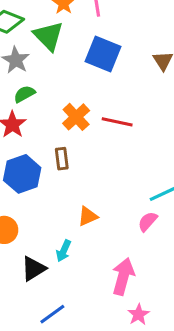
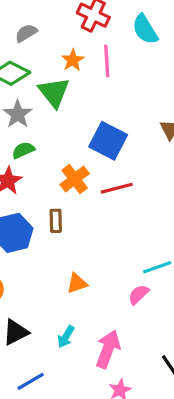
blue square: (103, 54) -> (108, 141), moved
red line: (117, 122) -> (117, 188), turned -32
cyan arrow: (64, 251) -> (66, 337), moved

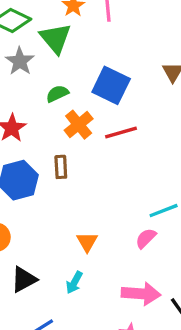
green semicircle: (23, 150) -> (57, 94), moved
orange triangle: (77, 283) -> (87, 242), moved, turned -40
pink arrow: (108, 349) -> (141, 294), moved, turned 75

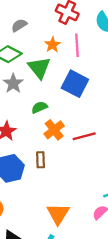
blue square: (111, 85) -> (75, 84), moved
orange triangle: (87, 242) -> (58, 214), size x1.5

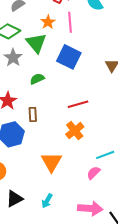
orange cross: (54, 130) -> (75, 131), moved
brown rectangle: (41, 160) -> (33, 115), moved
orange triangle: (58, 214) -> (51, 162), moved

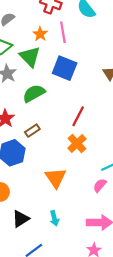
green semicircle: (37, 79) -> (34, 93), size x1.5
red line: (78, 104) -> (78, 116), turned -42
brown rectangle: (33, 115) -> (32, 131), turned 64
cyan arrow: (47, 201) -> (54, 218), turned -40

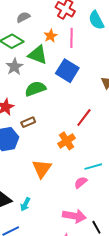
green triangle: (30, 57) -> (38, 55), turned -35
red line: (78, 116) -> (84, 117), moved
cyan arrow: (54, 218) -> (25, 204), moved, turned 32

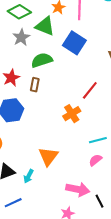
brown rectangle: (28, 122) -> (35, 85), moved, turned -56
orange triangle: (42, 169) -> (48, 156), moved
pink semicircle: (81, 182) -> (95, 160), moved

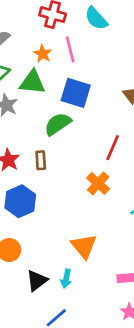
green semicircle: (42, 60) -> (58, 124), moved

